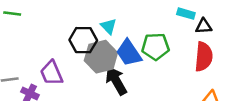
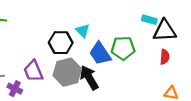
black triangle: (204, 26) -> (165, 31), size x1.6
gray hexagon: (101, 57) -> (67, 72), moved
red semicircle: (204, 57) -> (165, 57), size x0.6

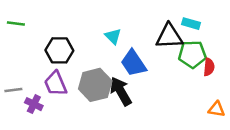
black triangle: (165, 31) -> (169, 36), moved
black hexagon: (61, 43) -> (59, 50), moved
green pentagon: (123, 48) -> (192, 54), moved

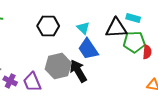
cyan triangle: (113, 36) -> (83, 28), moved
black hexagon: (59, 50) -> (48, 26), moved
purple trapezoid: (56, 84) -> (32, 82), moved

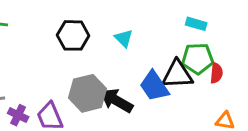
black triangle: (116, 28) -> (177, 75), moved
blue trapezoid: (88, 49) -> (154, 86), moved
black arrow: (78, 71) -> (116, 101), turned -30

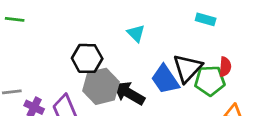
black hexagon: (73, 35) -> (87, 58), moved
green pentagon: (198, 59) -> (210, 81), moved
black triangle: (177, 75) -> (187, 68), turned -44

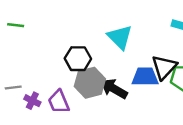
cyan triangle: (136, 33) -> (120, 37), size x1.6
blue trapezoid: (165, 79) -> (145, 77), turned 124

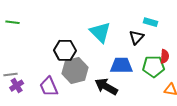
black triangle: (164, 67) -> (136, 37), moved, size x0.7
black arrow: (114, 89) -> (106, 87), moved
purple cross: (32, 101) -> (17, 86), moved, turned 32

